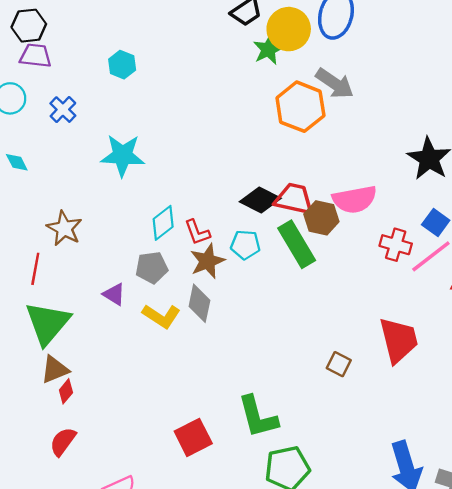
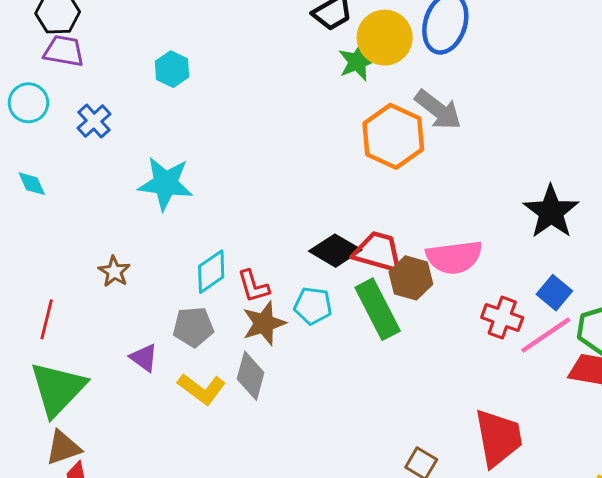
brown star: (64, 228) -> (114, 272), moved, size x0.7

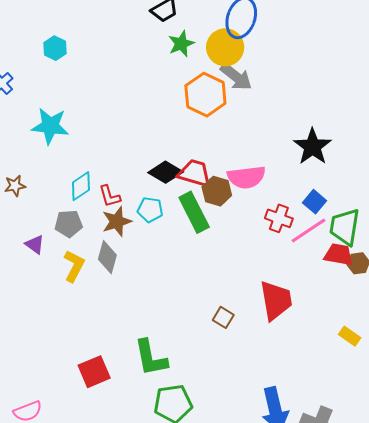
yellow circle: (385, 38) -> (225, 47), moved
brown star: (114, 272) -> (15, 186), turned 30
yellow L-shape: (202, 389) -> (74, 266), turned -100

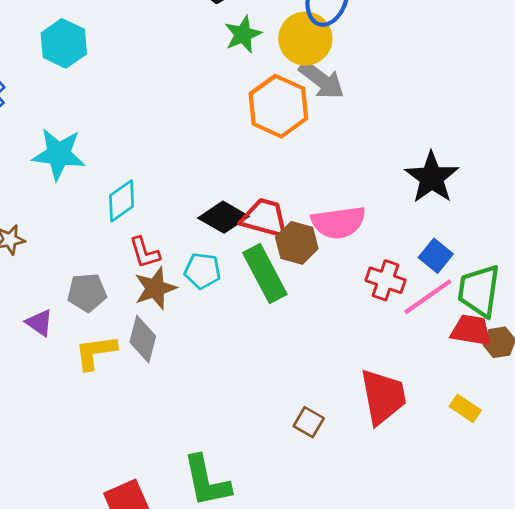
cyan hexagon: (55, 48) -> (64, 43), size x1.4
cyan diamond: (81, 186) -> (122, 201), moved
yellow L-shape: (74, 266) -> (96, 352), turned -124
yellow rectangle: (350, 336) -> (465, 408), moved

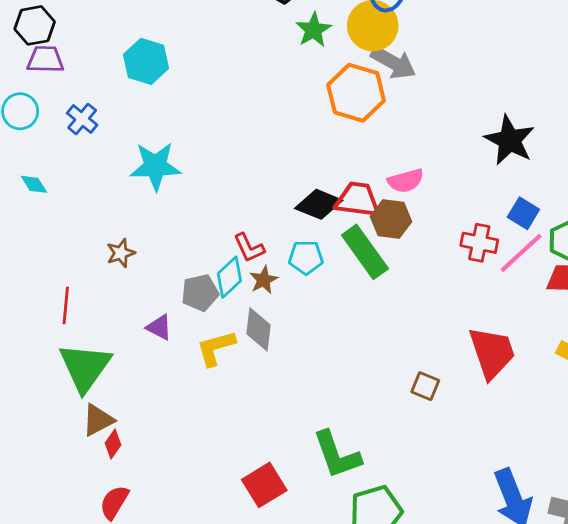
cyan diamond: (122, 201) -> (229, 277), moved
pink semicircle: (338, 222) -> (406, 181), moved, size x0.7
brown star: (155, 288) -> (264, 280), size x0.7

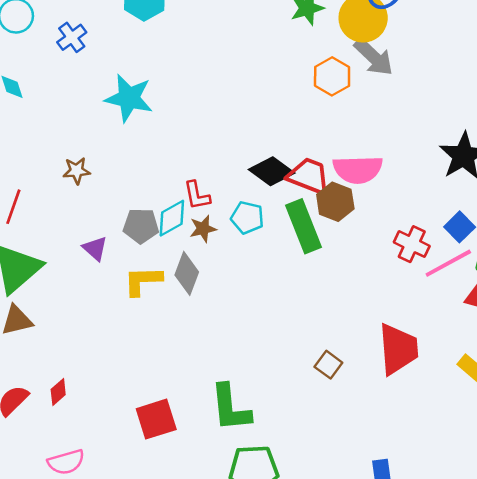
orange hexagon: (356, 93) -> (332, 76), size x0.7
pink semicircle: (406, 181) -> (358, 169), size x1.4
red diamond: (113, 444) -> (58, 392), moved

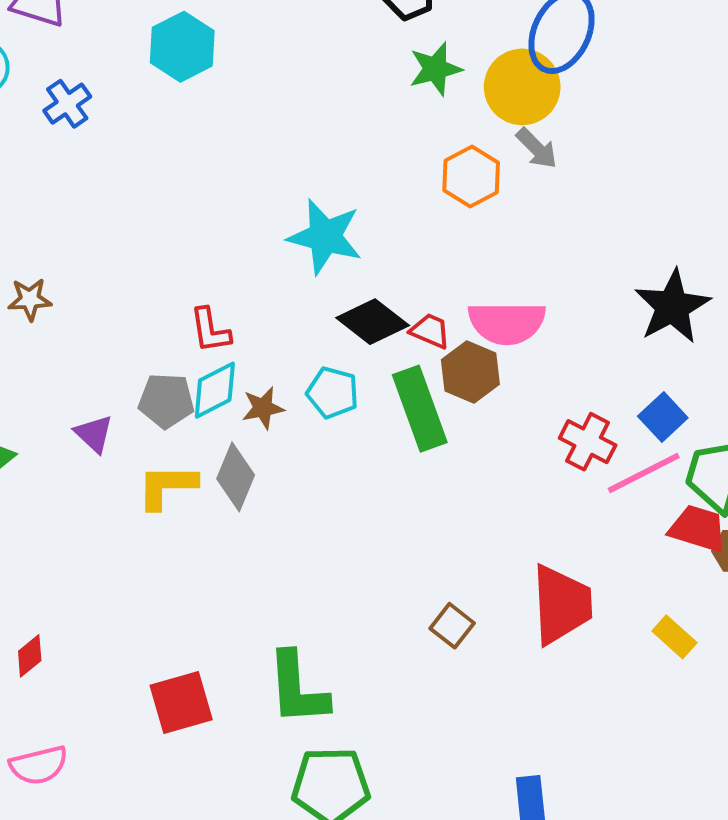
gray arrow: (374, 57) -> (537, 148), size x0.7
cyan star: (129, 98) -> (325, 237), moved
brown star: (77, 171) -> (30, 299), moved
red trapezoid: (309, 176) -> (430, 331), size x0.6
red L-shape: (197, 195) -> (210, 330), moved

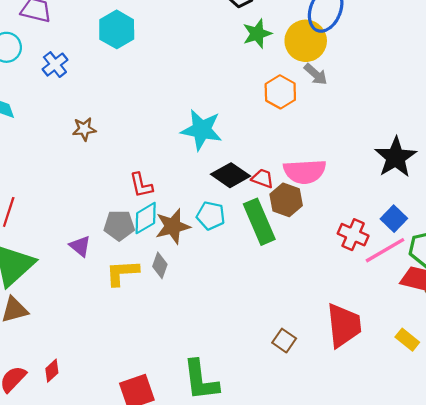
brown star: (30, 299) -> (84, 129), moved
brown star: (263, 408) -> (173, 226), size x1.5
gray diamond: (236, 477) -> (160, 265), size x0.7

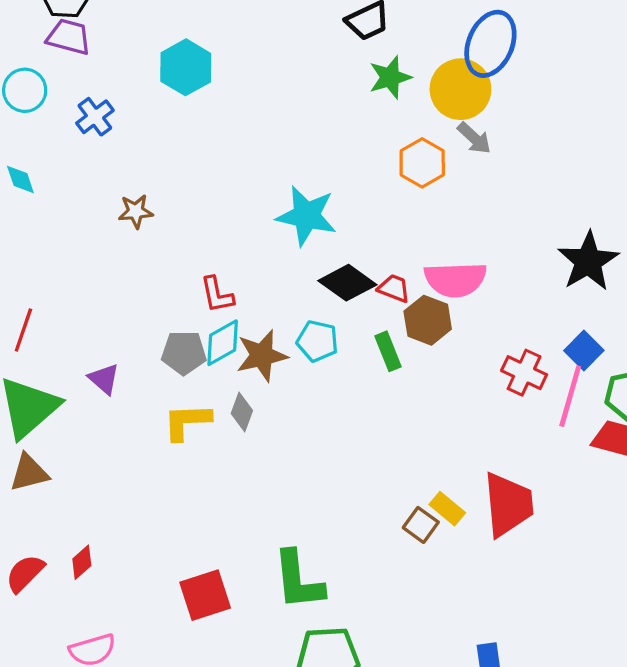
green rectangle: (259, 222) -> (388, 351), size x0.6
purple triangle: (80, 246) -> (104, 379), moved
pink line: (385, 250) -> (570, 396), turned -45
yellow rectangle: (407, 340) -> (447, 509), moved

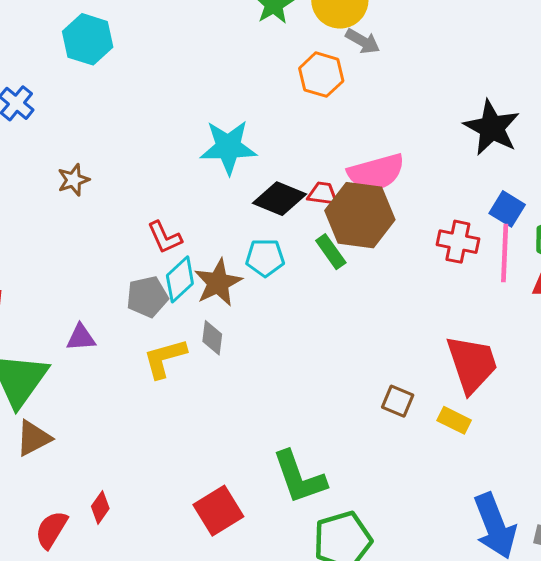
brown hexagon: (428, 320) -> (360, 215), size x1.5
purple triangle: (104, 379) -> (81, 338), turned -32
yellow rectangle: (447, 509) -> (454, 420), moved

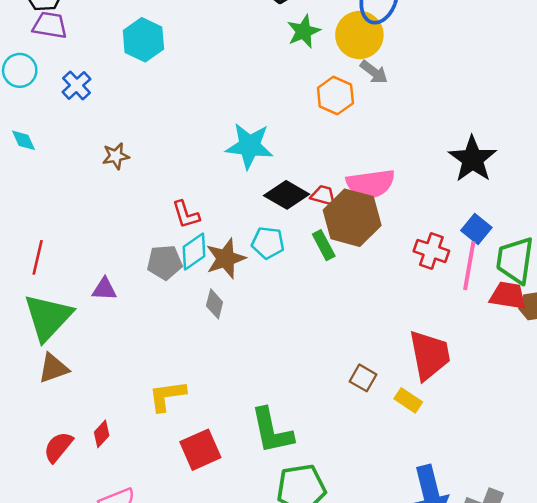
yellow L-shape: (165, 358) -> (167, 396), moved

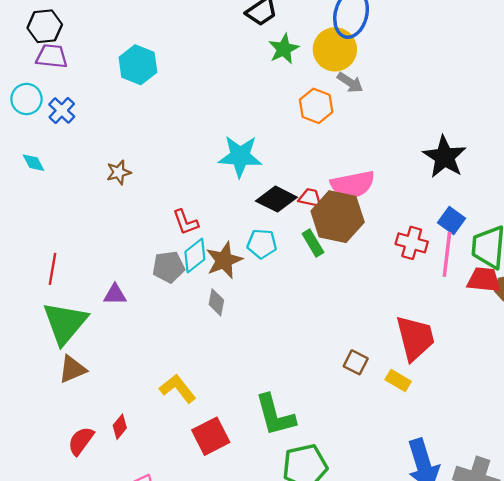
blue cross: (77, 85) -> (62, 110), moved
yellow L-shape: (167, 396) -> (178, 389), turned 63

